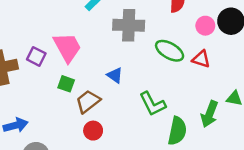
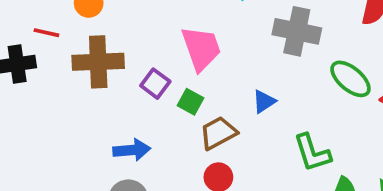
purple square: (36, 56) -> (155, 84), moved
blue triangle: (115, 75) -> (264, 101), turned 42
blue arrow: (16, 125) -> (132, 150), moved

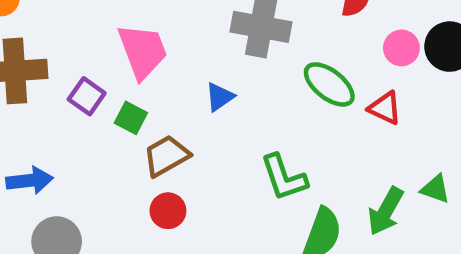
blue triangle: (264, 101) -> (220, 97), moved
blue arrow: (132, 150) -> (30, 180), moved

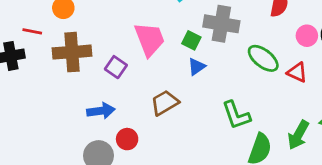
green square: (131, 118) -> (191, 40), moved
blue arrow: (30, 180) -> (101, 111), moved
red circle: (168, 211) -> (127, 139), moved

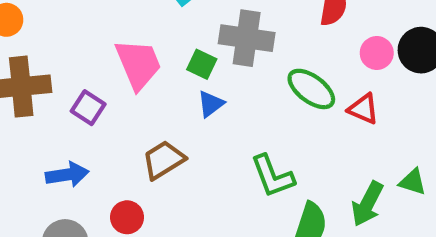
red circle: (127, 139) -> (127, 217), moved

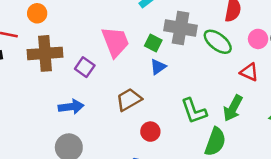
green ellipse: (311, 89) -> (218, 42), moved
green arrow: (367, 204) -> (233, 108), moved
red circle: (127, 217) -> (150, 132), moved

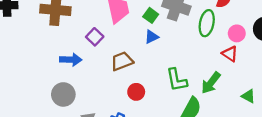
pink circle: (258, 39) -> (237, 33), moved
green ellipse: (218, 42) -> (207, 23), turned 55
purple square: (85, 67) -> (95, 37), moved

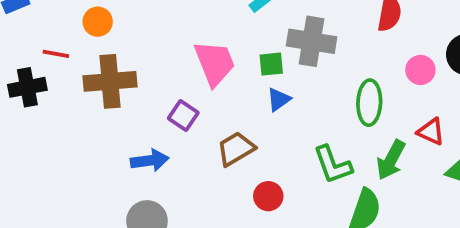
green square: (151, 15) -> (271, 64), turned -32
green ellipse: (207, 23) -> (369, 103), moved
red triangle: (230, 54) -> (431, 132), moved

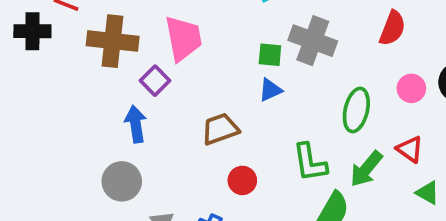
pink trapezoid: (215, 63) -> (183, 38), moved
purple square: (183, 115) -> (155, 81), moved
blue arrow: (150, 160) -> (136, 124), turned -102

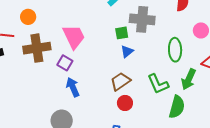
blue arrow: (136, 124) -> (73, 87), moved
brown trapezoid: (220, 129) -> (120, 81), moved

